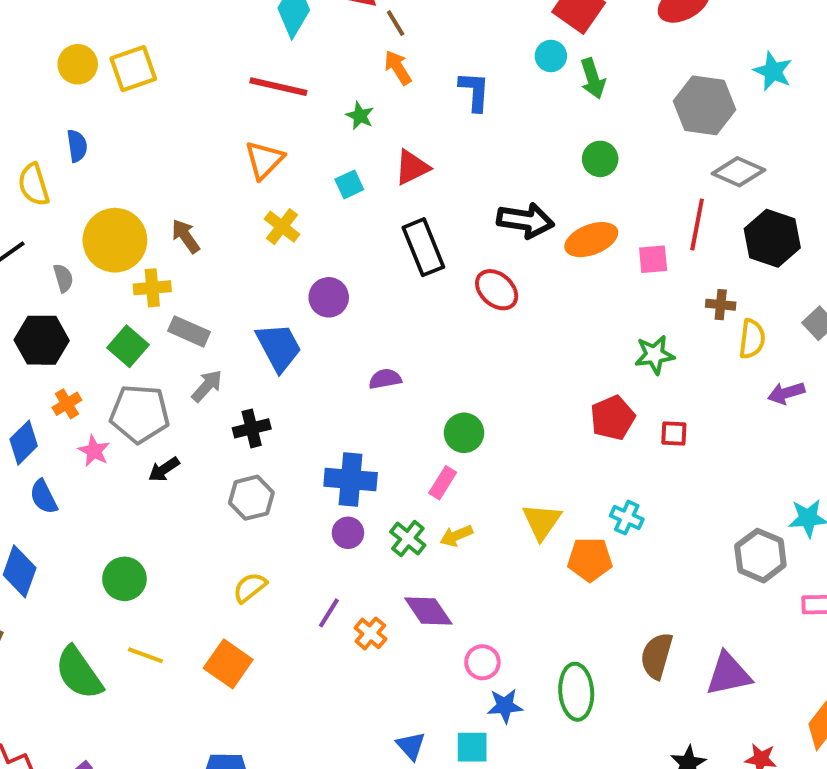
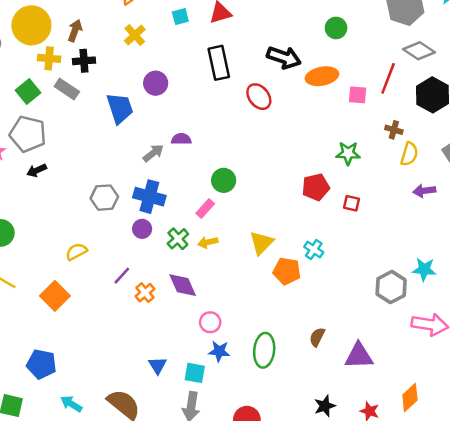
brown arrow: (186, 236) -> (75, 31), turned 45
gray arrow: (207, 386) -> (153, 153), moved
black cross: (252, 428) -> (84, 61), moved
gray hexagon: (251, 498) -> (104, 198), moved
brown semicircle: (657, 656) -> (317, 337), size x0.7

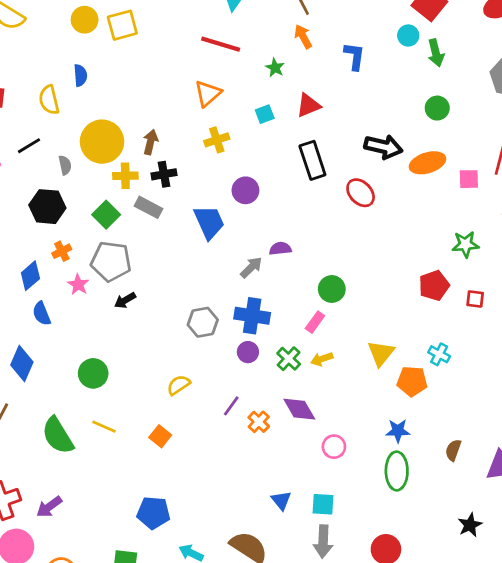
yellow cross: (135, 35) -> (217, 140), turned 30
orange square: (55, 296) -> (160, 436), size x0.7
blue star: (219, 351) -> (398, 431), moved

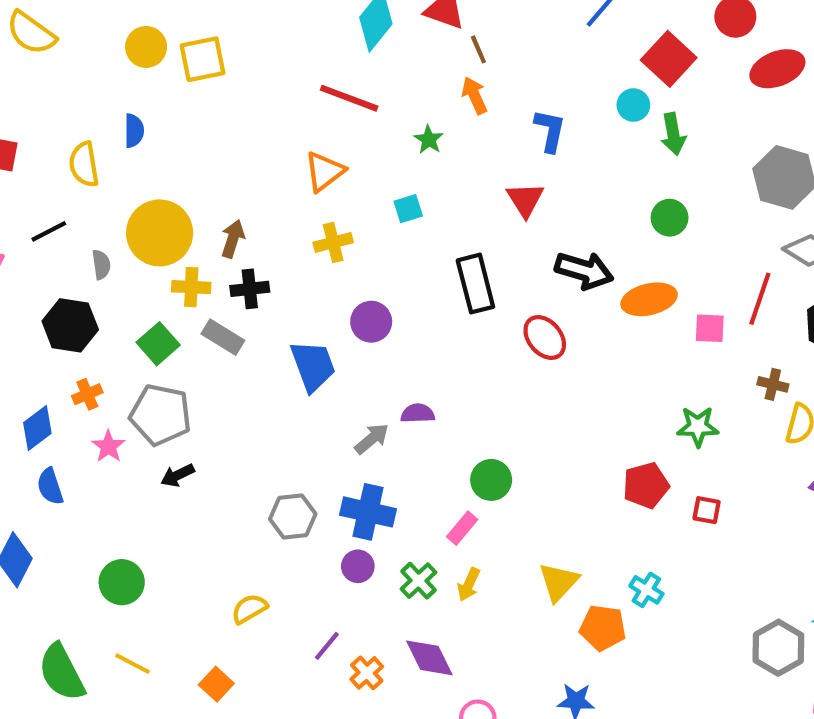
red triangle: (308, 105) -> (525, 200), moved, turned -44
yellow arrow: (322, 359) -> (469, 585), turned -50

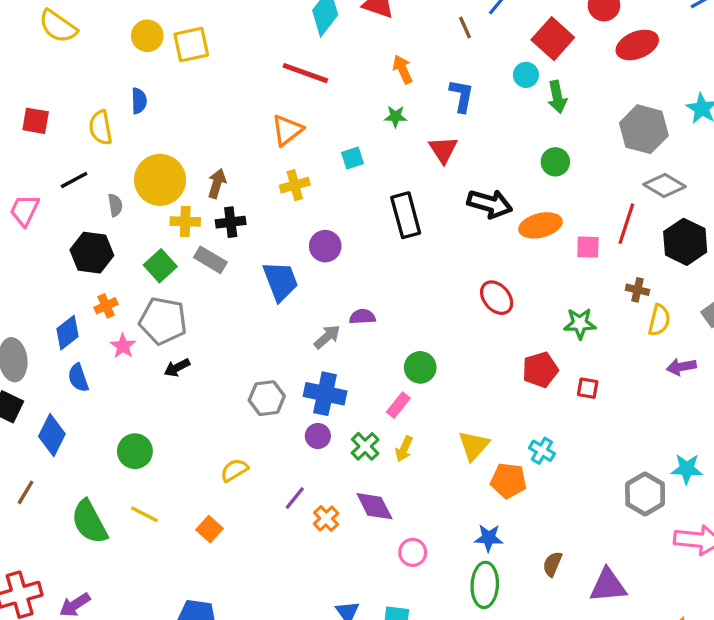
brown line: (478, 49) -> (465, 28), moved
green star: (429, 140) -> (395, 117), moved, turned -30
red ellipse: (545, 338) -> (497, 298), moved

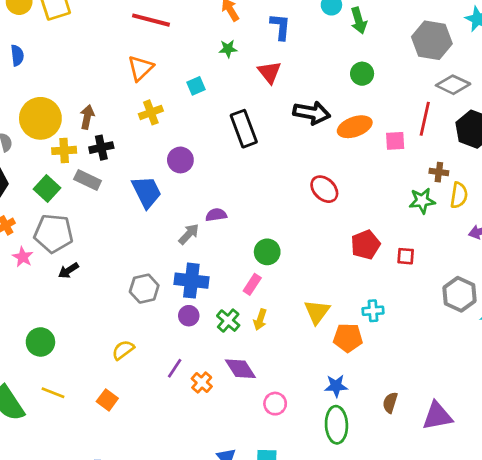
green star: (580, 323) -> (422, 201), moved
cyan cross: (542, 451) -> (373, 311), turned -30
gray hexagon: (645, 494) -> (459, 294), moved

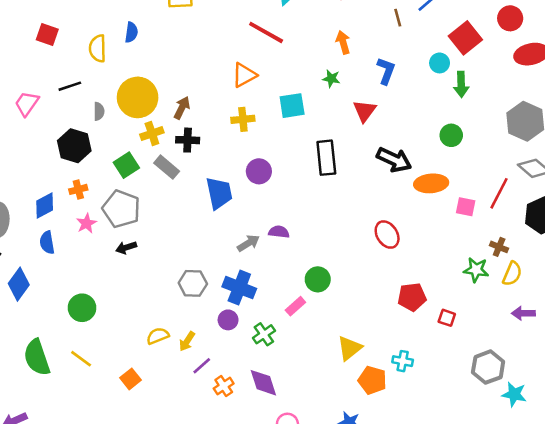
cyan square: (196, 86) -> (292, 106), size x1.5
yellow cross: (64, 150) -> (152, 134), turned -30
yellow arrow: (260, 320) -> (187, 341), moved

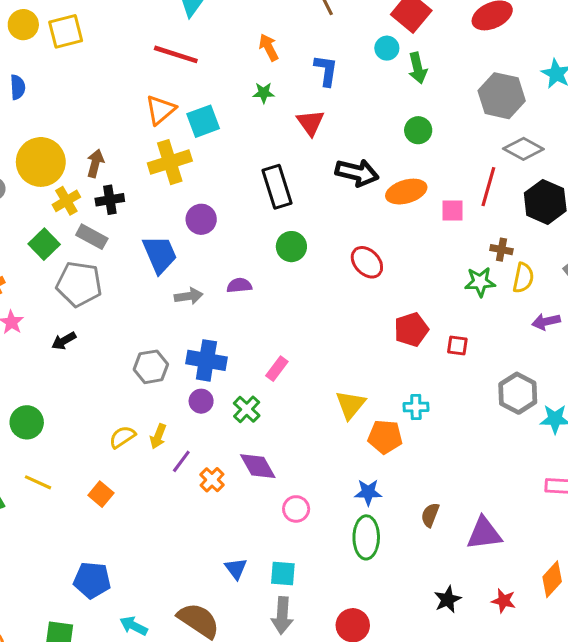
cyan square: (292, 106) -> (203, 121), moved
yellow cross: (243, 119) -> (170, 162), size x1.5
gray pentagon: (121, 209) -> (79, 284), moved
gray arrow: (248, 243) -> (189, 296), moved, turned 35
green circle: (318, 279) -> (291, 247), moved

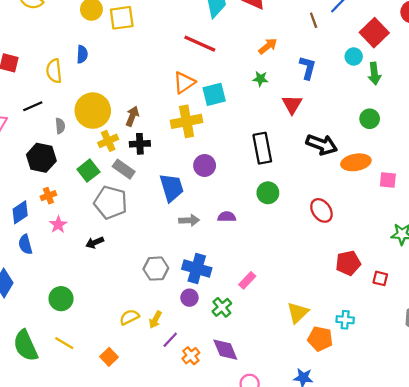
orange arrow: (269, 47) -> (268, 46), turned 72

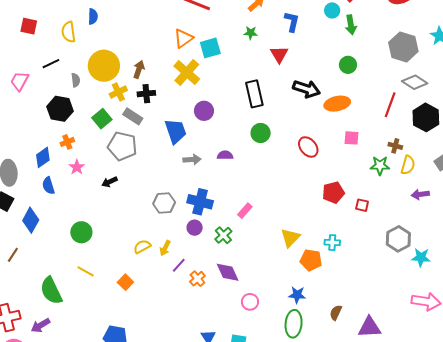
yellow cross: (187, 121) -> (187, 72), turned -36
pink square: (388, 180) -> (351, 138), moved
green semicircle: (25, 346) -> (51, 291), moved

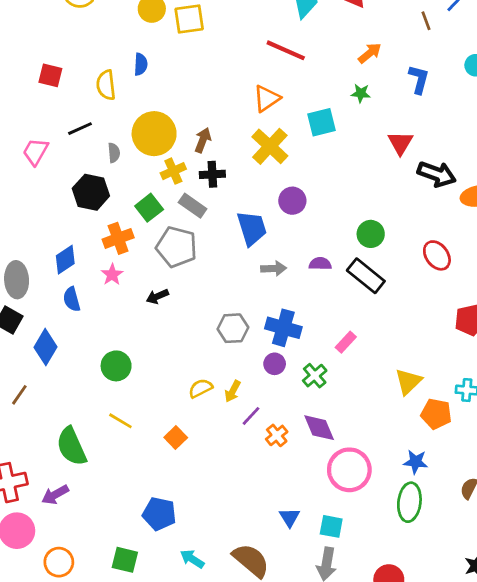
cyan square: (210, 48) -> (321, 122), moved
red triangle: (279, 54) -> (400, 143), moved
black rectangle: (254, 94) -> (366, 276), moved, turned -40
orange cross: (67, 142) -> (118, 238), moved, size x1.5
pink circle: (250, 302) -> (349, 470), size x1.8

